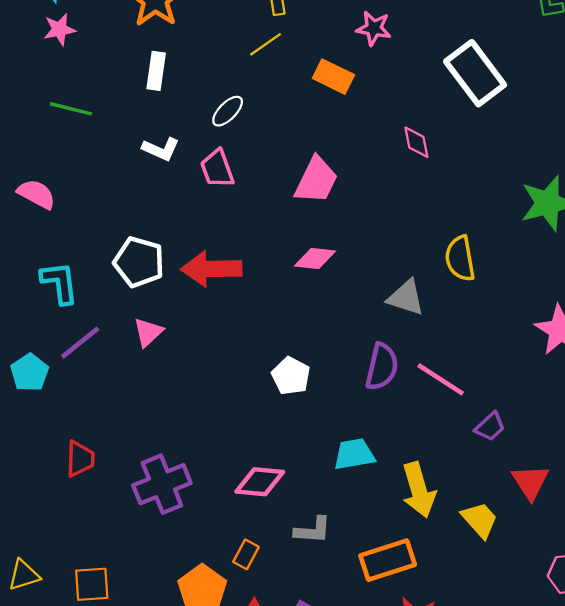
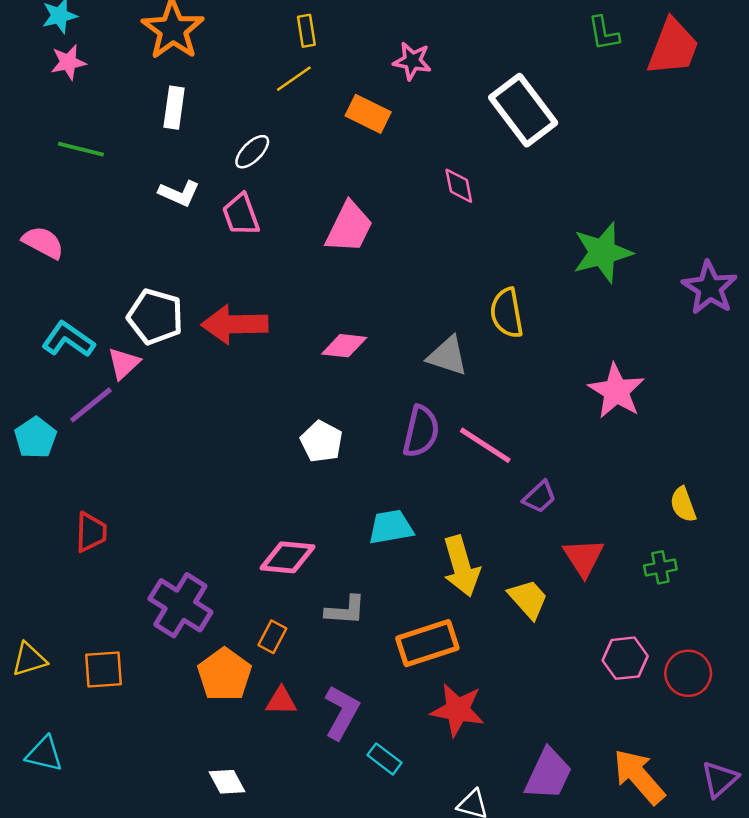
pink diamond: (315, 258) -> (344, 346), moved
cyan L-shape: (59, 283) -> (68, 339), turned -48
pink triangle: (148, 332) -> (124, 363), moved
purple cross: (162, 484) -> (180, 605), moved, turned -36

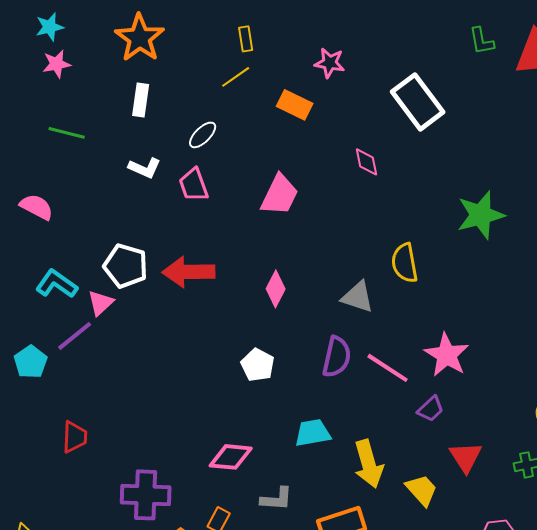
pink diamond: (344, 346) -> (276, 289), turned -69
pink star: (616, 391) -> (447, 355), moved
purple cross: (180, 605) -> (146, 495), turned -30

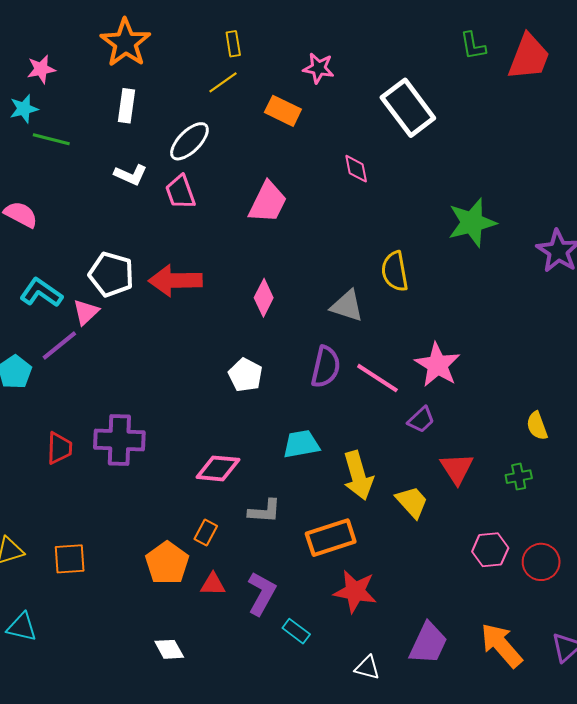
cyan star: (50, 27) -> (24, 109), moved
white ellipse: (203, 135) -> (189, 141), size x1.4
purple cross: (146, 495) -> (119, 440), moved

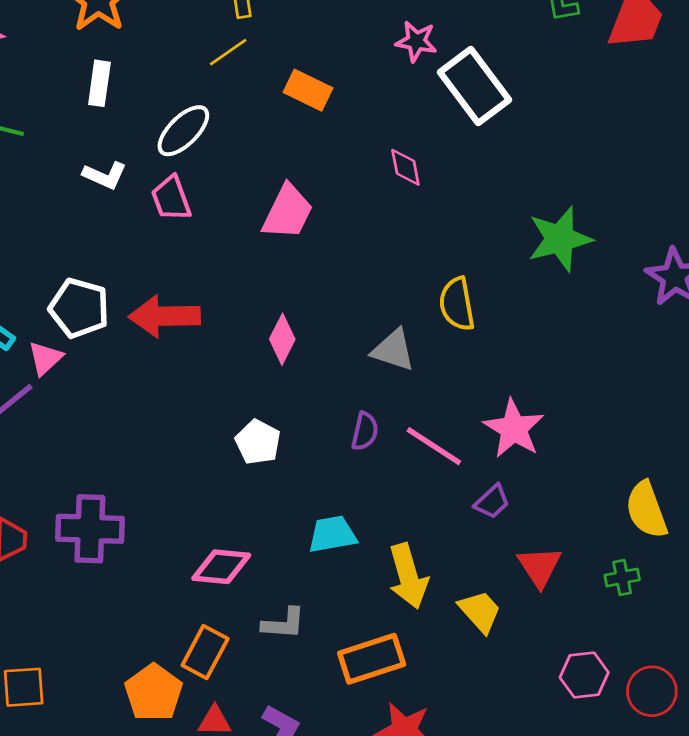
pink star: (319, 68) -> (416, 41), moved
purple semicircle: (326, 367) -> (365, 431), size x0.7
yellow semicircle: (537, 426) -> (646, 510), size x1.5
orange rectangle: (206, 532) -> (205, 652), size x1.5

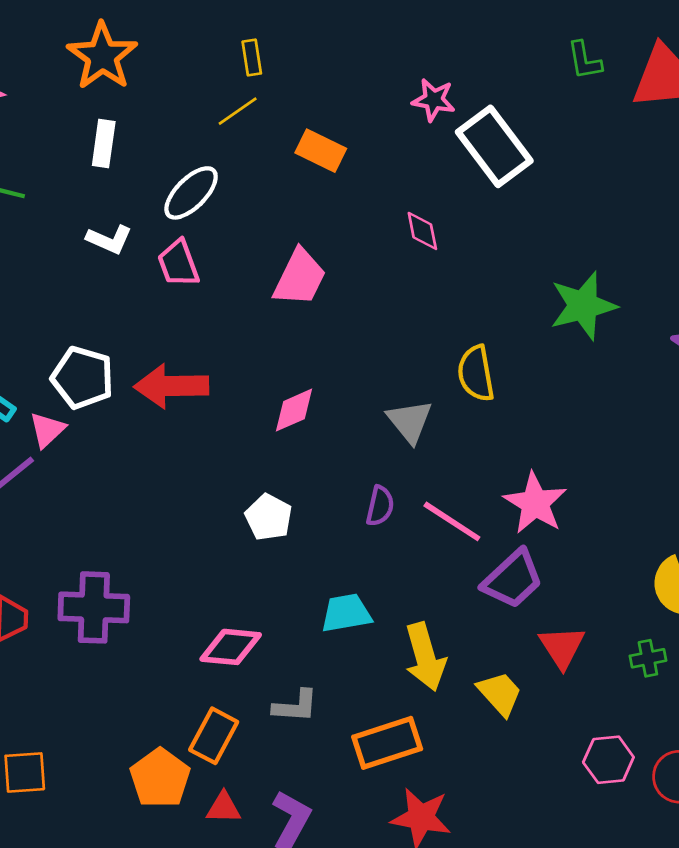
pink diamond: (282, 339) -> (294, 410), turned 39
gray triangle: (393, 350) -> (410, 421), turned 33
purple trapezoid: (492, 502) -> (513, 579), size x1.6

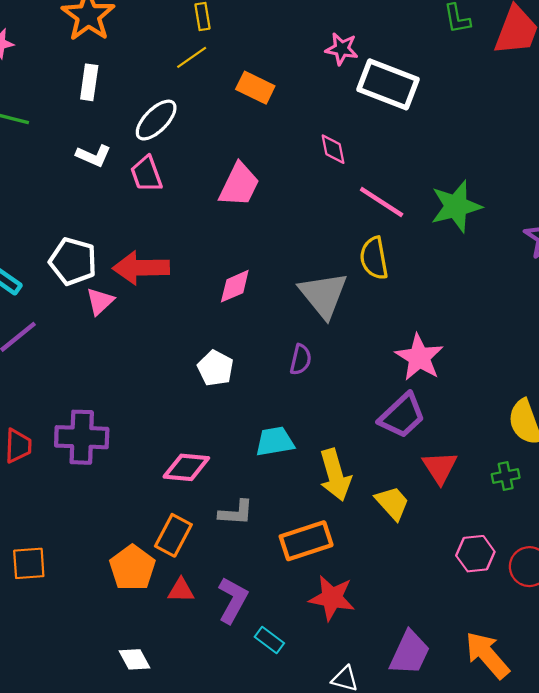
white rectangle: (494, 146) -> (388, 84), turned -32
gray triangle: (410, 421) -> (323, 295), size x1.4
pink triangle: (47, 430) -> (100, 301), moved
pink line: (452, 521) -> (382, 202), moved

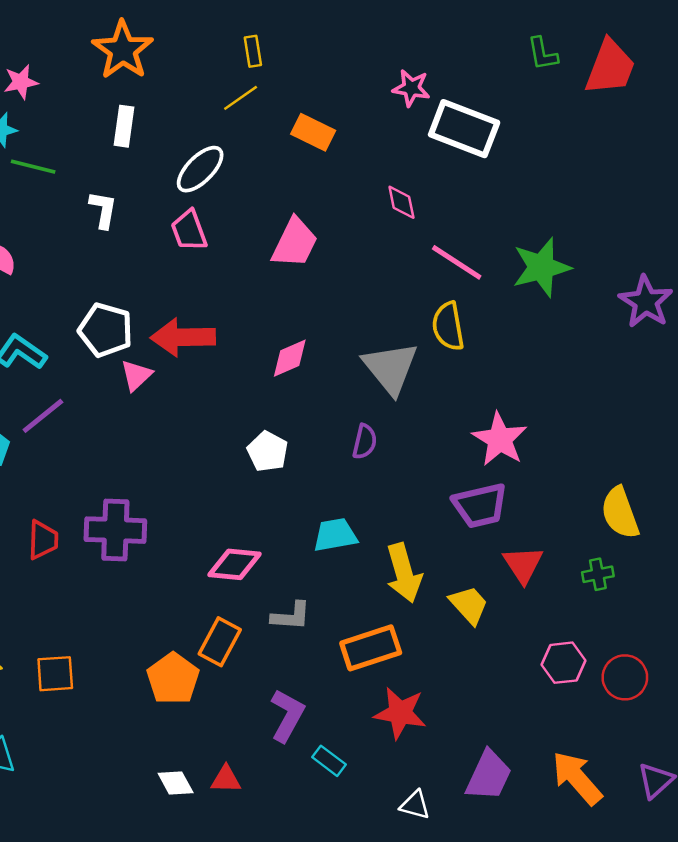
white L-shape: (94, 156) -> (103, 210), moved, turned -104
purple trapezoid: (402, 416) -> (480, 505), turned 30
red triangle: (181, 590) -> (226, 779), moved

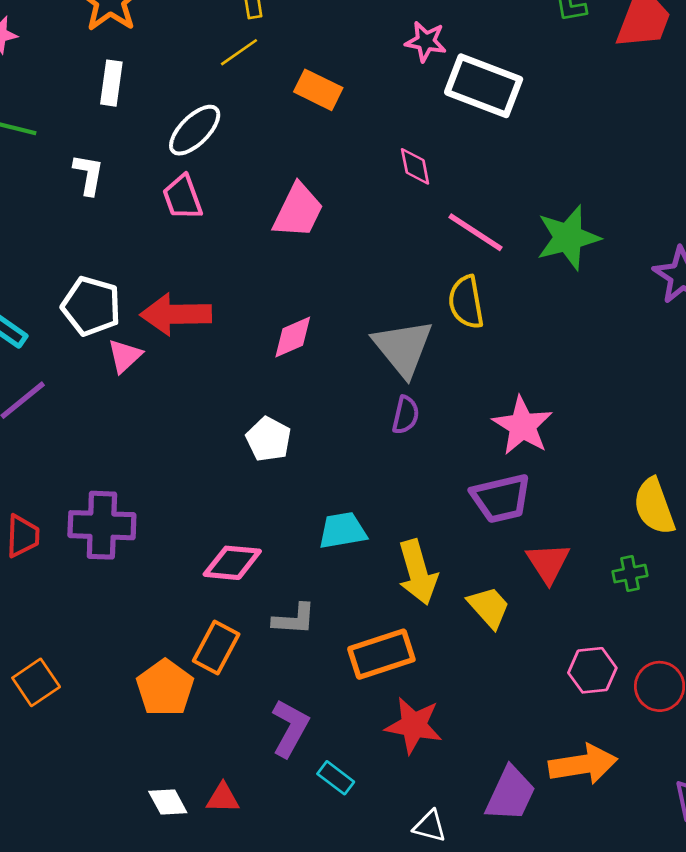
purple semicircle: (365, 442) -> (406, 415), moved
orange square: (55, 674) -> (36, 682), turned -30
orange arrow: (577, 778) -> (583, 764), moved, turned 122

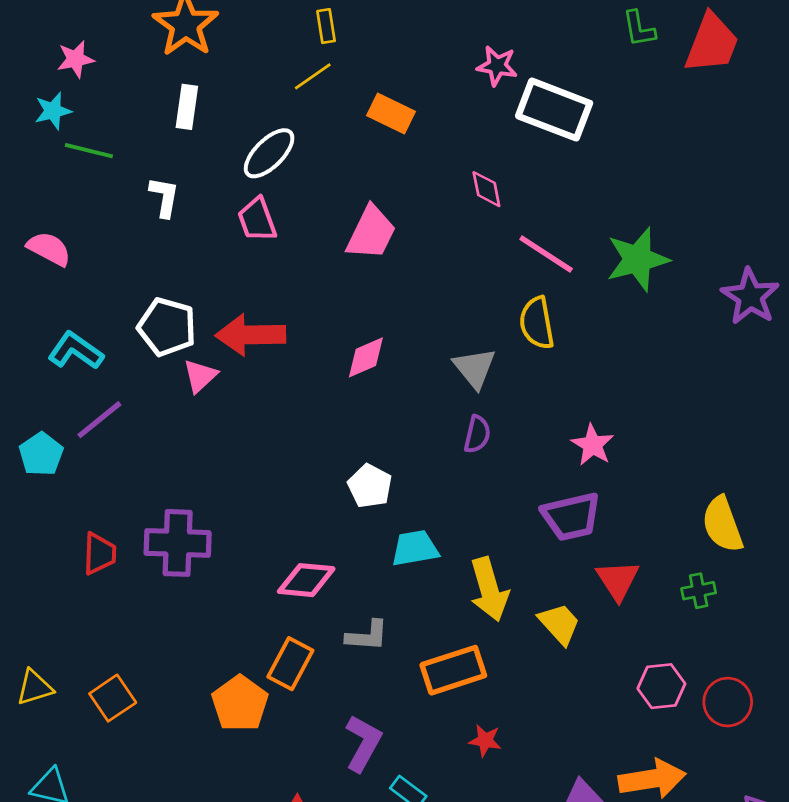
gray triangle: (403, 348) -> (475, 368), size x0.7
pink star: (523, 426) -> (593, 445), size x0.7
white pentagon: (269, 439) -> (370, 486), moved
red star: (414, 725) -> (485, 740), size x0.6

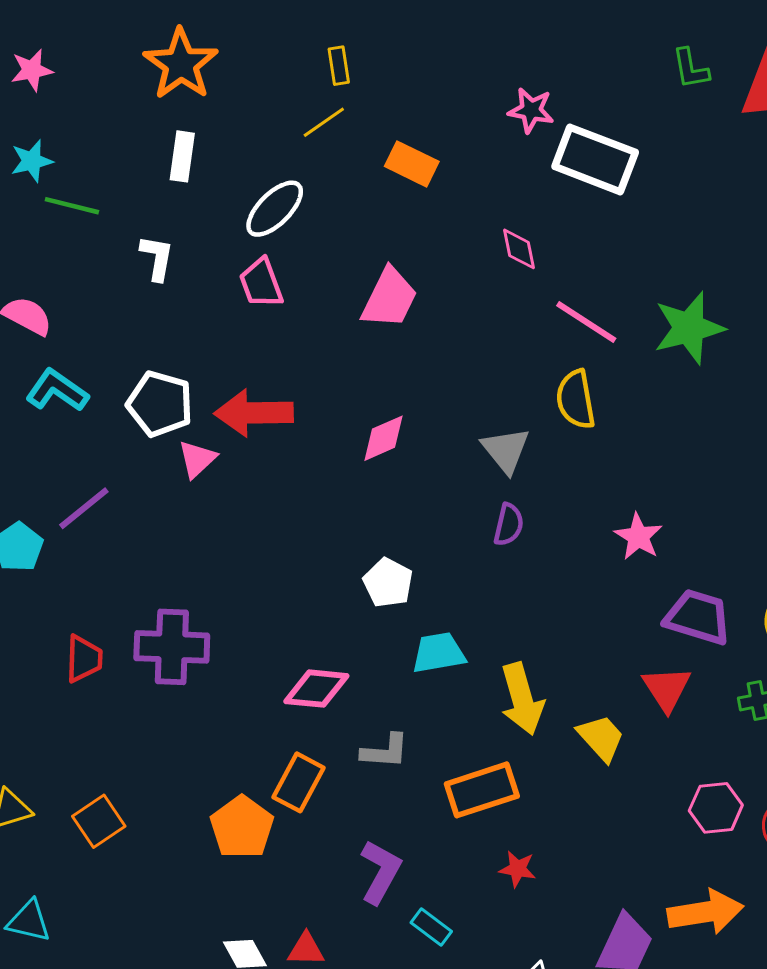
pink star: (76, 59) -> (32, 70), moved
cyan L-shape: (76, 351) -> (57, 390), moved
purple trapezoid: (571, 516) -> (698, 617), moved, turned -150

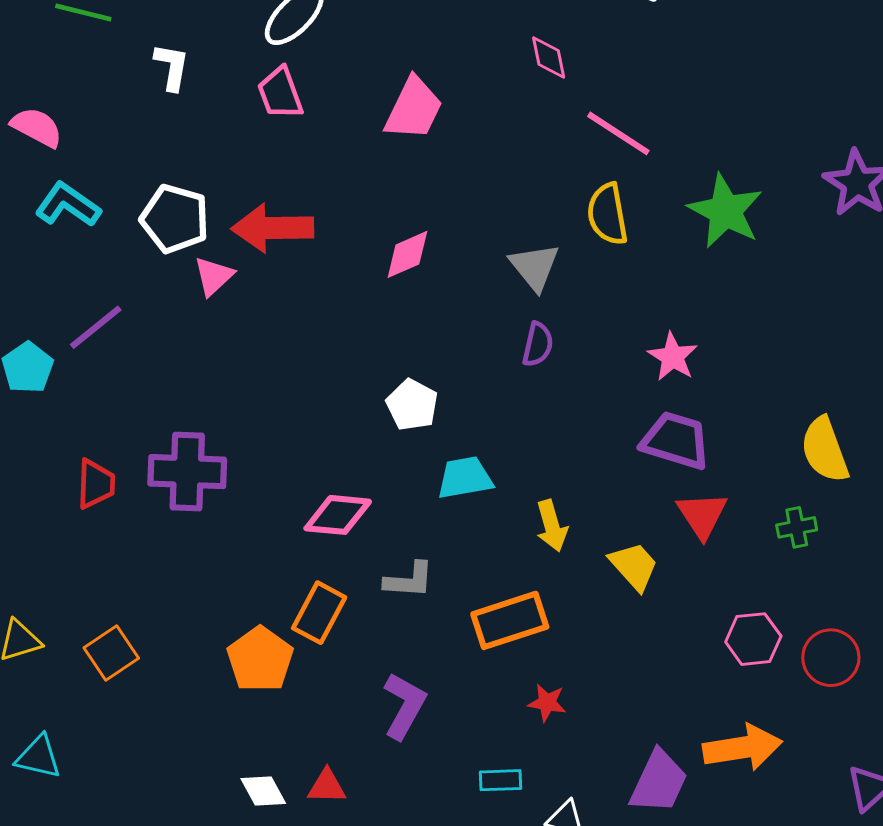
green star: (689, 328) -> (725, 211), moved, turned -30
purple trapezoid: (698, 617) -> (676, 441), moved
yellow arrow: (522, 699) -> (552, 526), size x0.7
cyan rectangle: (431, 927) -> (501, 780), moved, turned -39

